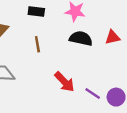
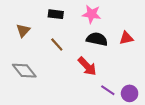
brown line: (37, 44) -> (57, 45), turned -32
red arrow: (64, 82) -> (87, 66), moved

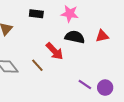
brown line: (57, 45) -> (37, 65), moved
red arrow: (87, 66) -> (55, 51), moved

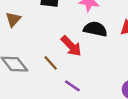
purple line: (85, 85) -> (72, 86), moved

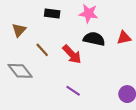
brown line: (51, 63) -> (42, 50), moved

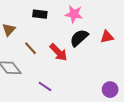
black semicircle: (94, 39) -> (79, 38), turned -54
purple line: (73, 91) -> (45, 86), moved

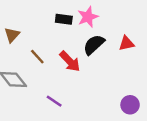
black rectangle: (40, 14) -> (64, 19), moved
pink star: (74, 14) -> (88, 17), turned -30

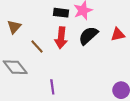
red arrow: (70, 61) -> (61, 38), moved, turned 50
purple line: (54, 101) -> (52, 87), turned 48

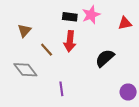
red triangle: (118, 34) -> (125, 23), moved
black semicircle: (88, 36) -> (105, 58), moved

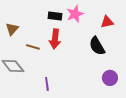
brown line: (47, 50) -> (33, 47), turned -32
black semicircle: (105, 58) -> (97, 46), moved, turned -78
purple circle: (128, 92) -> (110, 78), moved

